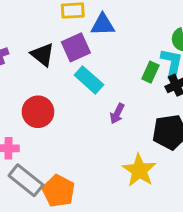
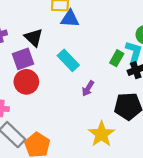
blue triangle: (103, 25) -> (70, 19), moved
purple square: (76, 47) -> (23, 59), moved

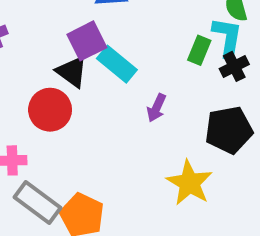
black triangle: (34, 38) -> (72, 72), moved
purple square: (23, 59) -> (87, 41), moved

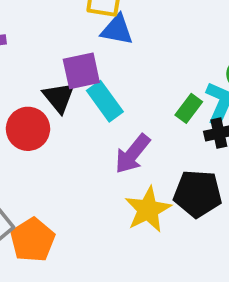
purple arrow: (157, 108) -> (133, 154), size x1.5
yellow star: (189, 183) -> (148, 210), moved

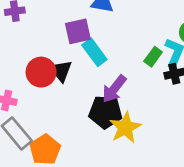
black triangle: (59, 97) -> (61, 71), moved
black pentagon: (198, 194) -> (105, 112), moved

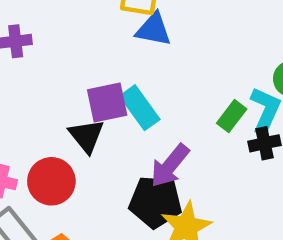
purple square: (78, 31) -> (107, 103), moved
red circle: (41, 72) -> (51, 181), moved

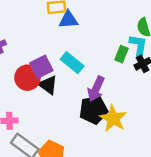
purple square: (107, 103) -> (41, 67), moved
red circle: (51, 181) -> (27, 78), moved

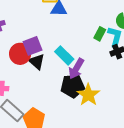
green rectangle: (122, 54) -> (100, 34), moved
cyan rectangle: (72, 63) -> (64, 55), moved

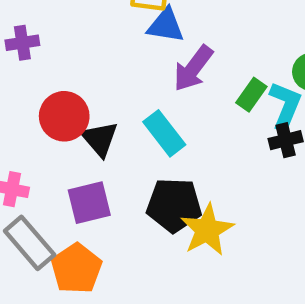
purple square: (32, 46) -> (89, 203), moved
purple arrow: (76, 69) -> (193, 68), moved

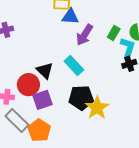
green rectangle: (251, 95) -> (114, 33), moved
red circle: (64, 116) -> (28, 85), moved

